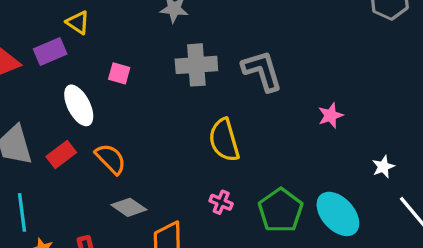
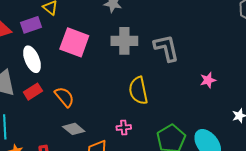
pink square: (119, 73) -> (74, 42), size x2.0
white ellipse: (79, 105) -> (32, 59), moved
pink cross: (221, 202) -> (124, 127), moved, turned -32

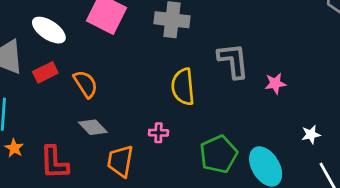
gray L-shape: (166, 48) -> (233, 61), moved
white ellipse: (32, 59) -> (49, 30), turned -40

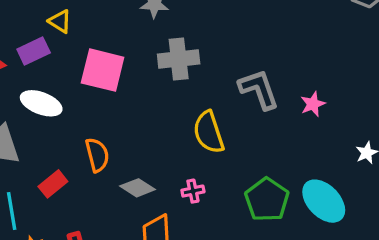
red rectangle: (45, 72) -> (53, 184), moved
orange semicircle: (86, 84) -> (97, 155), turned 32
gray diamond: (93, 127) -> (138, 188), moved

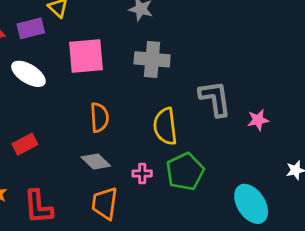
pink square: (103, 70) -> (86, 56), turned -30
orange semicircle: (97, 155) -> (99, 117), moved
green pentagon: (267, 200) -> (185, 172), moved

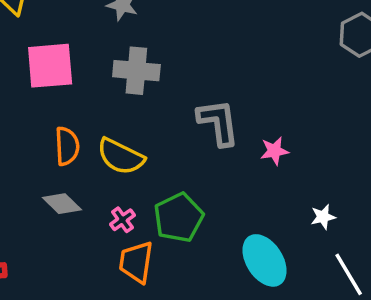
yellow semicircle: (165, 126) -> (121, 156), moved, turned -57
pink cross: (142, 173) -> (122, 220), turned -36
orange trapezoid: (105, 203) -> (136, 262), moved

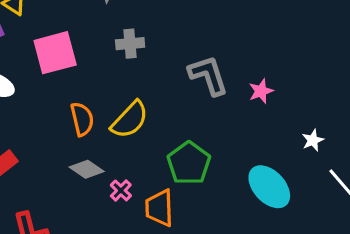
gray cross: (136, 71) -> (130, 44), size x0.7
yellow semicircle: (121, 156) -> (130, 120), turned -63
pink cross: (122, 220) -> (121, 190), moved

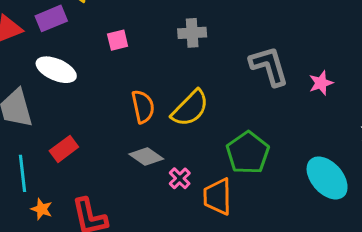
pink square: (55, 53) -> (118, 40), size x0.5

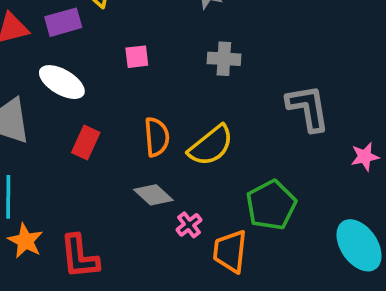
pink star: (321, 83) -> (365, 157), moved
red rectangle: (64, 149) -> (86, 142), moved, turned -36
orange star: (42, 209) -> (25, 241), size x1.4

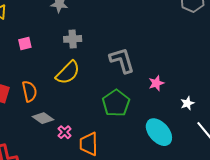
orange semicircle: (157, 137) -> (29, 91), moved
yellow semicircle: (211, 146) -> (68, 73), moved
green pentagon: (271, 205) -> (116, 103), moved

